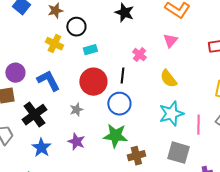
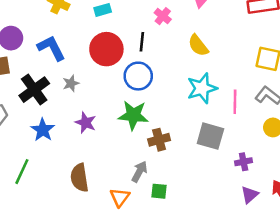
gray star: (76, 110) -> (71, 83), moved

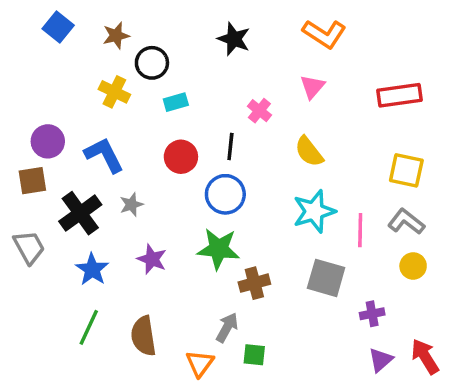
red circle: (106, 49) -> (181, 157), size x0.7
green line: (22, 172) -> (89, 327), moved

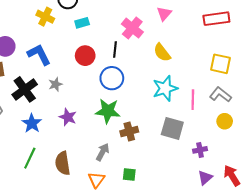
pink cross: (259, 111) -> (132, 28), size x1.5
gray arrow: (227, 327) -> (103, 152), moved

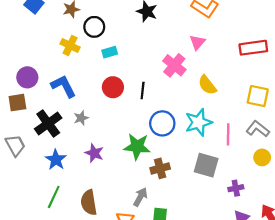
pink cross: (132, 28) -> (174, 65), moved
black line: (115, 49) -> (143, 91), moved
yellow semicircle: (162, 53) -> (207, 85), moved
blue circle: (112, 78) -> (162, 123), moved
gray arrow: (103, 152) -> (140, 197), moved

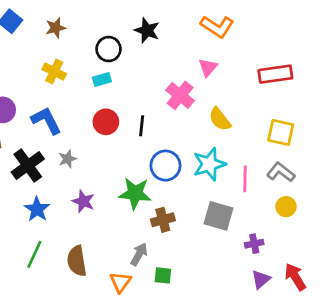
black circle: (94, 27) -> (109, 49), moved

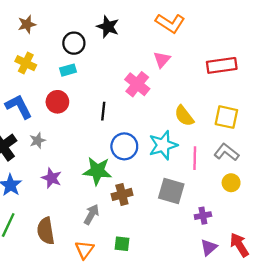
yellow semicircle: (220, 119) -> (184, 116), moved
red circle: (106, 122) -> (57, 102), moved
gray arrow: (139, 254) -> (91, 214), moved

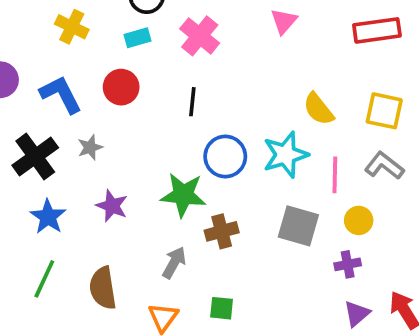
pink cross: (137, 84) -> (200, 36), moved
yellow circle: (231, 183) -> (359, 220), moved

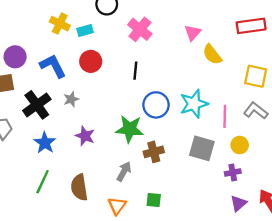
pink triangle: (284, 21) -> (193, 33), moved
cyan rectangle: (138, 38) -> (85, 30), moved
yellow semicircle: (318, 109) -> (212, 55), moved

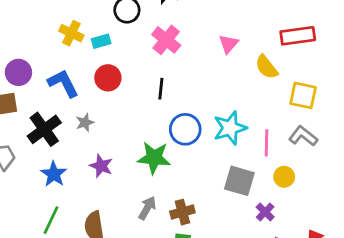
yellow semicircle: (212, 55) -> (267, 67), moved
brown cross: (154, 152) -> (182, 212), moved
purple cross: (233, 173) -> (265, 212), moved, turned -35

